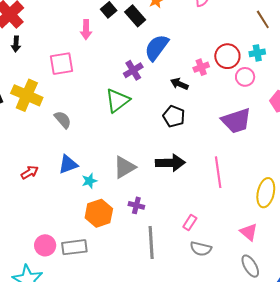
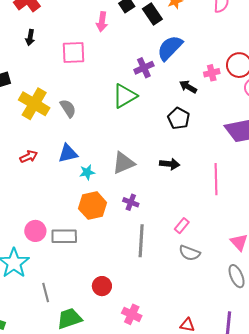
black arrow: (16, 44) -> (30, 38), moved
yellow cross: (27, 95) -> (34, 104), moved
black arrow: (170, 163) -> (170, 164), size x0.7

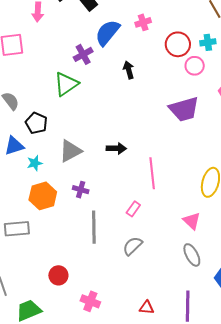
pink cross: (212, 73) -> (143, 22), moved
black arrow: (188, 87) -> (129, 70), turned 48
black pentagon: (179, 118) -> (36, 123), moved
pink line: (216, 179) -> (152, 173), moved
gray semicircle: (190, 253) -> (133, 246), moved, turned 120

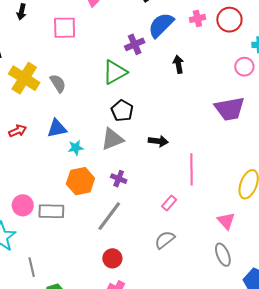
red circle: (178, 44) -> (229, 20), moved
black pentagon: (36, 123) -> (122, 111), moved
gray line: (94, 227) -> (109, 216), moved, turned 32
red circle: (58, 275) -> (112, 258), moved

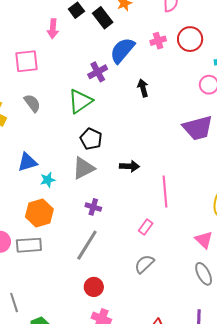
gray semicircle: (58, 83) -> (32, 103), moved
orange hexagon: (80, 181) -> (39, 213), moved

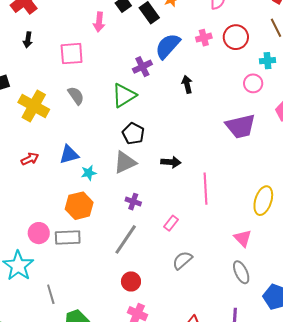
pink rectangle: (146, 227) -> (171, 223), moved

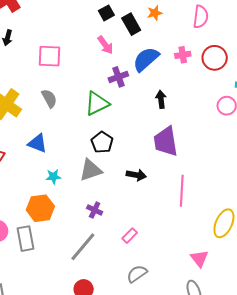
pink arrow: (99, 22) -> (105, 45), moved, turned -48
purple trapezoid: (240, 126) -> (166, 141), moved, turned 88
blue triangle: (69, 155) -> (37, 143), moved, turned 30
pink line: (205, 189) -> (182, 191), moved
gray rectangle: (68, 237) -> (25, 239), turned 75

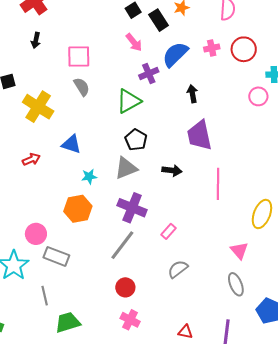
gray semicircle: (49, 98) -> (82, 87), moved
purple cross: (95, 210) -> (132, 208), size x1.8
gray rectangle: (25, 239) -> (56, 256), moved, turned -55

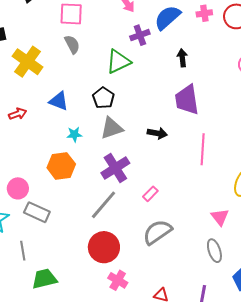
black pentagon: (136, 140) -> (103, 98), moved
purple cross: (132, 208) -> (115, 168), turned 32
gray semicircle: (178, 269) -> (157, 232), size x1.4
red circle: (125, 287) -> (104, 247), size x1.6
pink cross: (130, 320) -> (118, 280), moved

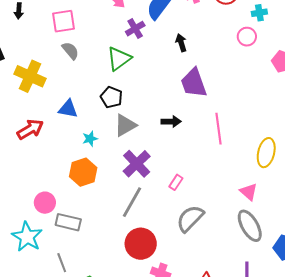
red arrow: (18, 114) -> (30, 129), size x1.5
gray ellipse: (214, 251) -> (250, 226), size x1.4

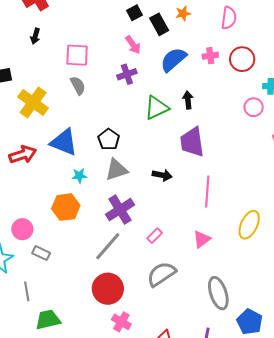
purple cross: (135, 29) -> (127, 74), moved
green triangle: (119, 59) -> (157, 108), moved
blue triangle: (68, 109) -> (64, 142), size x1.4
pink triangle: (249, 192) -> (202, 239), moved, turned 30
gray rectangle: (68, 222) -> (41, 253), size x0.7

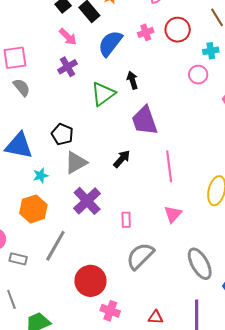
black arrow: (162, 175) -> (122, 159), turned -48
pink rectangle: (155, 236) -> (126, 220), turned -35
gray line: (108, 246) -> (55, 246), moved

